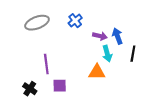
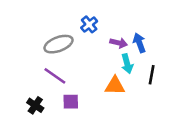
gray ellipse: (37, 23) -> (59, 44), moved
black line: (133, 54) -> (152, 75), moved
purple line: (46, 64) -> (55, 76), turned -48

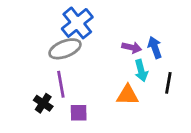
blue cross: (89, 24) -> (77, 23), moved, size x1.6
purple line: (55, 76) -> (61, 84), turned 45
black cross: (35, 105) -> (43, 103), moved

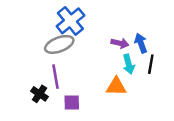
black line: (168, 83) -> (151, 64), moved

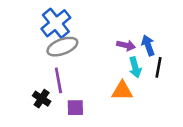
blue cross: (70, 21) -> (56, 23), moved

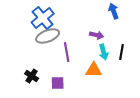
blue arrow: (148, 45) -> (114, 11), moved
purple line: (58, 80) -> (67, 52), moved

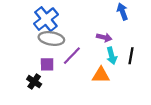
gray ellipse: (48, 36) -> (51, 38), turned 30
purple line: (67, 52) -> (72, 56), turned 54
purple square: (58, 83) -> (47, 64), moved

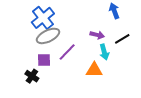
gray ellipse: (51, 38) -> (48, 36), turned -35
black line: (131, 56) -> (122, 39), moved, turned 49

